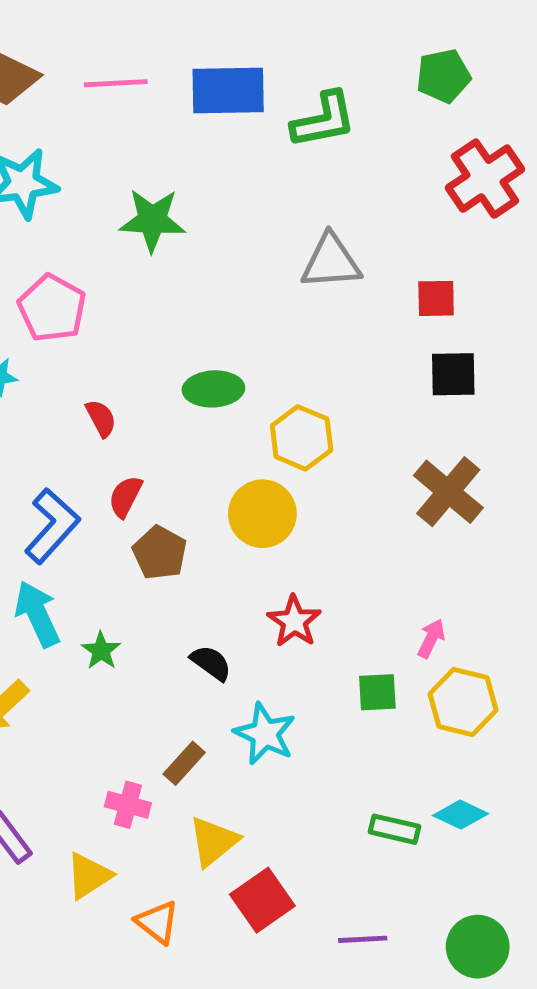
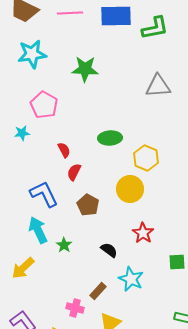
red semicircle: (125, 497) -> (74, 172), moved
blue L-shape: (52, 526) -> (44, 194), turned -68

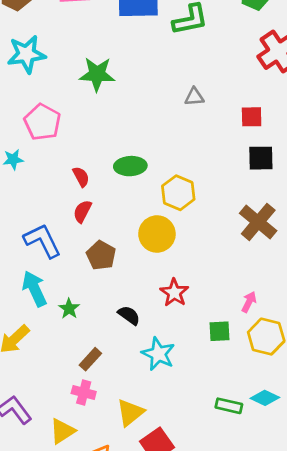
gray triangle: (158, 86) -> (194, 97), size x0.6
red semicircle: (64, 150) -> (81, 177), moved
brown rectangle: (98, 291) -> (90, 359), moved

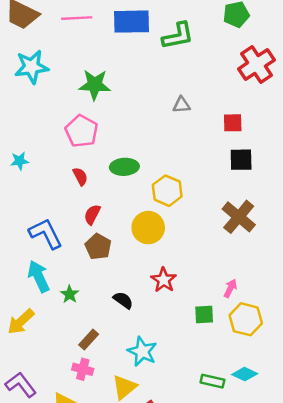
pink pentagon: (42, 122) -> (81, 131), moved
red semicircle: (82, 211) -> (92, 214), moved
cyan star: (158, 354) -> (142, 351), moved

